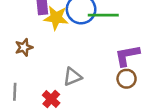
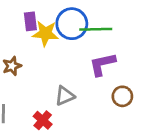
purple L-shape: (127, 56) -> (102, 64), moved

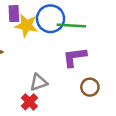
red cross: (43, 120) -> (29, 102), moved

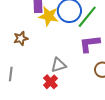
green line: (71, 26) -> (87, 17), turned -55

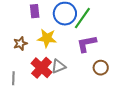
yellow star: (49, 16) -> (47, 38), moved
red cross: (50, 82) -> (42, 68), moved, size x1.5

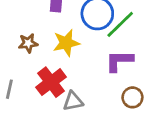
yellow star: (47, 38) -> (66, 43), turned -30
gray triangle: (58, 66) -> (73, 101), moved

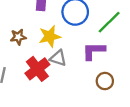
green line: (120, 24) -> (109, 22), moved
gray triangle: (73, 101) -> (58, 58), moved, turned 30

